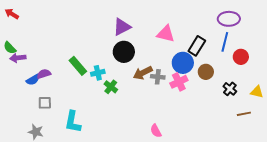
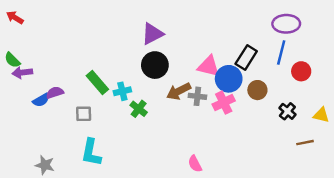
pink triangle: (166, 34) -> (209, 66), moved
gray square: (45, 103) -> (84, 114), moved

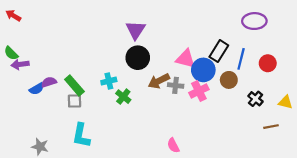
purple triangle: (152, 34) -> (136, 30), turned -30
blue line: (281, 53) -> (241, 59), moved
green rectangle: (97, 83) -> (74, 85), moved

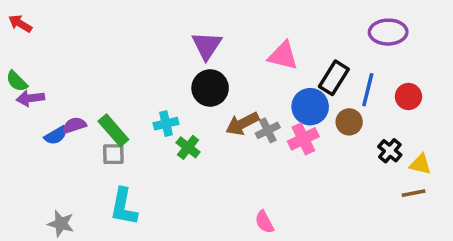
pink triangle: (186, 59) -> (283, 56), moved
gray cross: (176, 85) -> (268, 130), turned -32
yellow triangle: (285, 102) -> (420, 164), moved

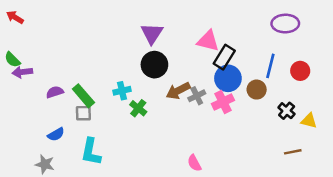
black rectangle: (334, 78) -> (224, 57), moved
blue semicircle: (56, 135) -> (56, 134), moved
brown line: (414, 193) -> (293, 152), moved

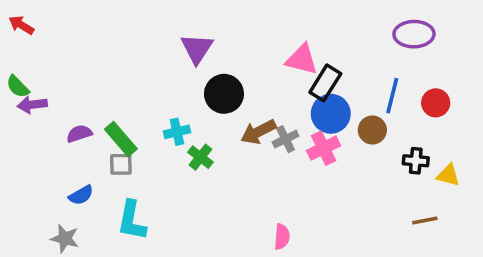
purple triangle: (152, 33) -> (197, 49), moved
black cross: (287, 111) -> (416, 161), turned -35
pink semicircle: (194, 163) -> (282, 237), turned -147

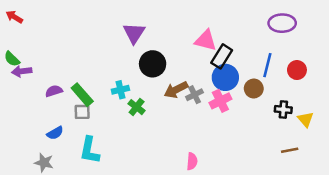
yellow triangle: (448, 175) -> (306, 119), turned 35

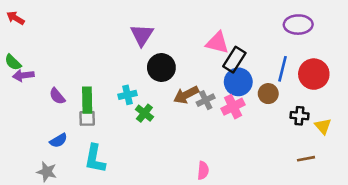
red circle: (297, 70) -> (314, 74), size x1.5
purple semicircle: (54, 91) -> (57, 96), turned -112
green rectangle: (82, 95) -> (87, 100), turned 40

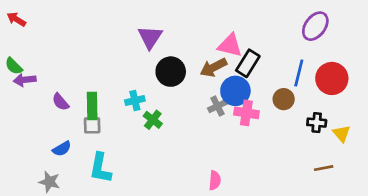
purple ellipse: (298, 25) -> (315, 26), turned -52
blue circle: (238, 82) -> (235, 91), moved
brown arrow: (186, 95) -> (213, 67), moved
pink cross: (233, 107) -> (246, 113), turned 35

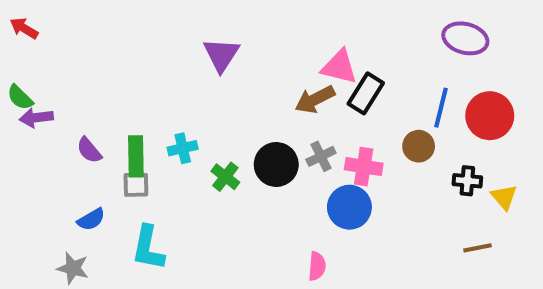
purple ellipse: (315, 26) -> (465, 38), turned 68
black circle: (171, 72) -> (276, 164), moved
blue circle: (235, 91) -> (349, 207), moved
cyan cross: (135, 101) -> (183, 148), moved

